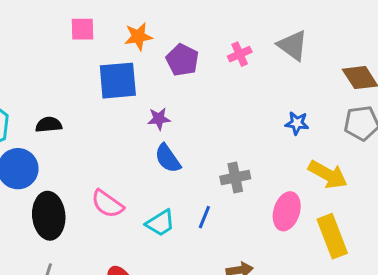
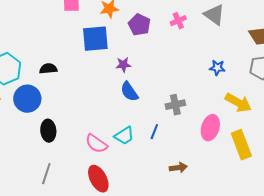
pink semicircle: (107, 204) -> (96, 144), moved
black ellipse: (49, 216) -> (48, 131), size x0.7

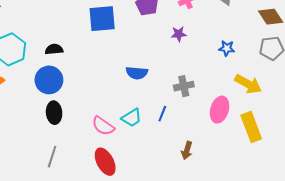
purple star: (123, 65) -> (179, 34), moved
blue semicircle: (129, 92) -> (137, 73), turned -50
blue circle: (27, 99) -> (49, 80), moved
brown arrow: (178, 168) -> (187, 150), turned 114

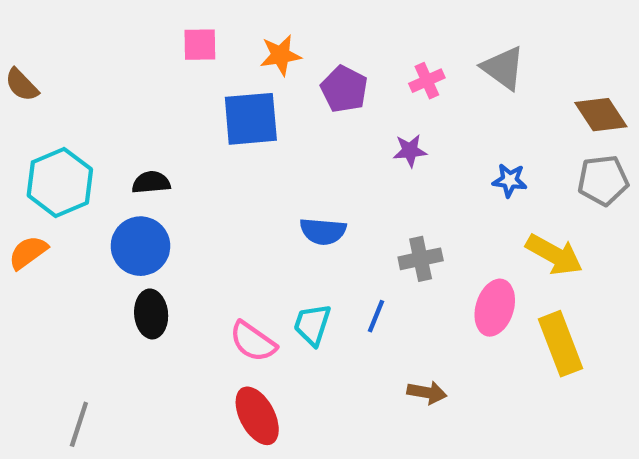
cyan trapezoid: (132, 118) -> (312, 325), turned 140
brown arrow: (187, 150) -> (427, 392), turned -96
gray line: (52, 157) -> (79, 424), moved

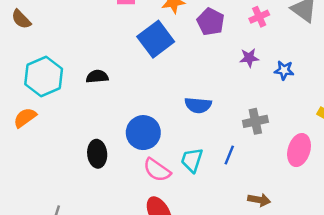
blue square: (251, 119) -> (156, 39), turned -32
blue star: (510, 180) -> (284, 70), moved
blue circle: (140, 246) -> (143, 133), moved

